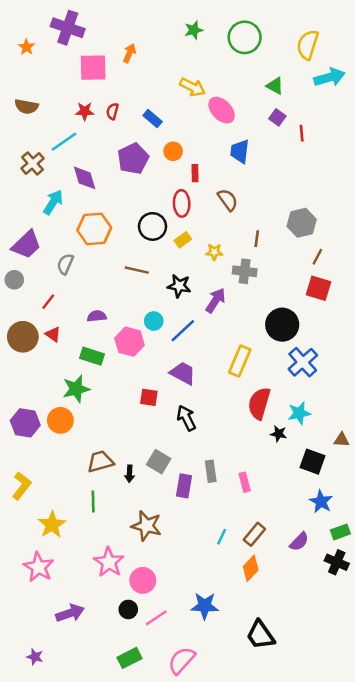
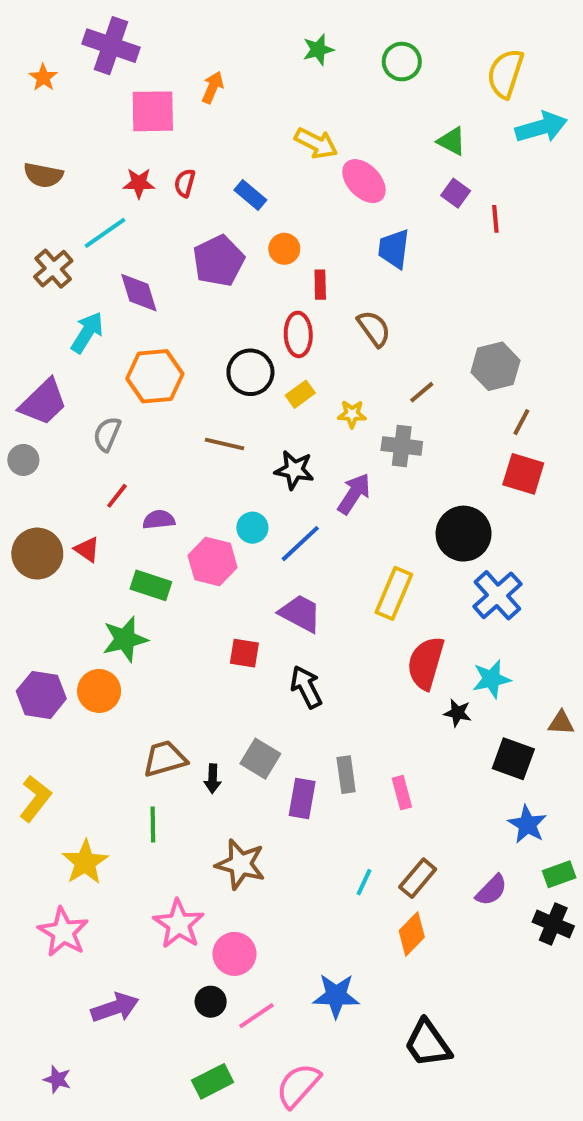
green circle: (245, 37) -> (402, 62), size x0.7
brown line: (257, 239) -> (422, 392), turned 42
red line: (48, 302) -> (117, 496), moved

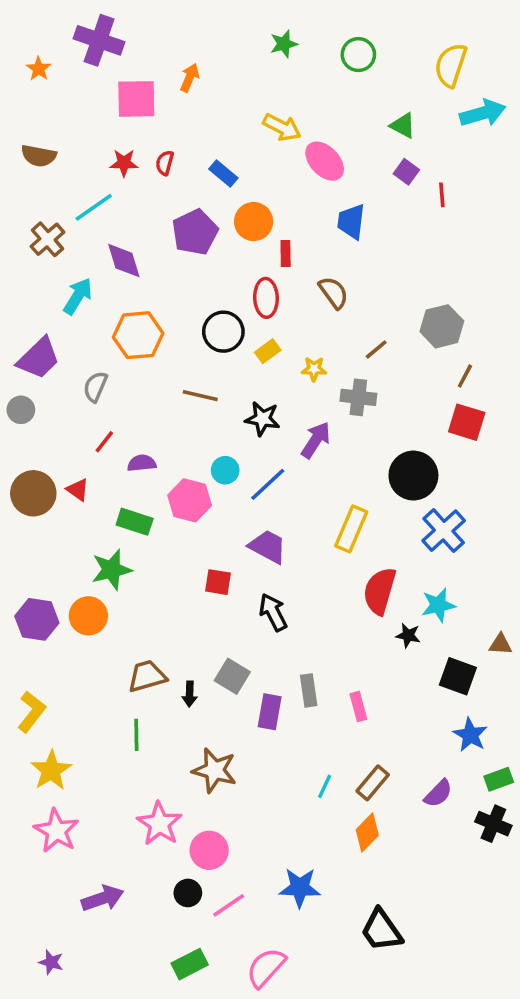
orange circle: (284, 249) -> (254, 222), size x1.4
yellow star: (85, 862) -> (51, 770), moved

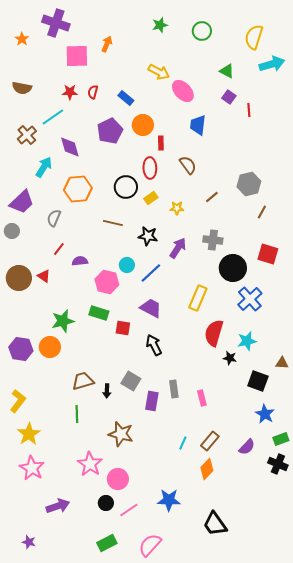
gray cross: (358, 397) -> (213, 240), moved
red square: (467, 422) -> (268, 254), moved
green rectangle: (135, 522) -> (99, 313), moved

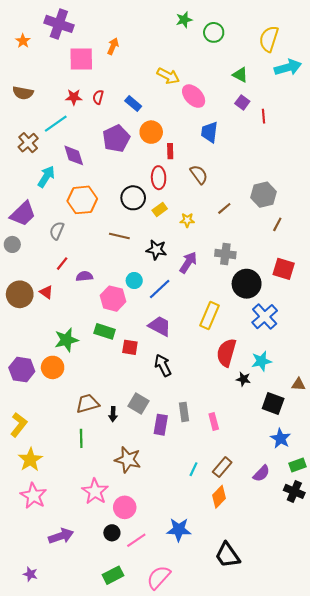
green star: (160, 25) -> (184, 20), moved

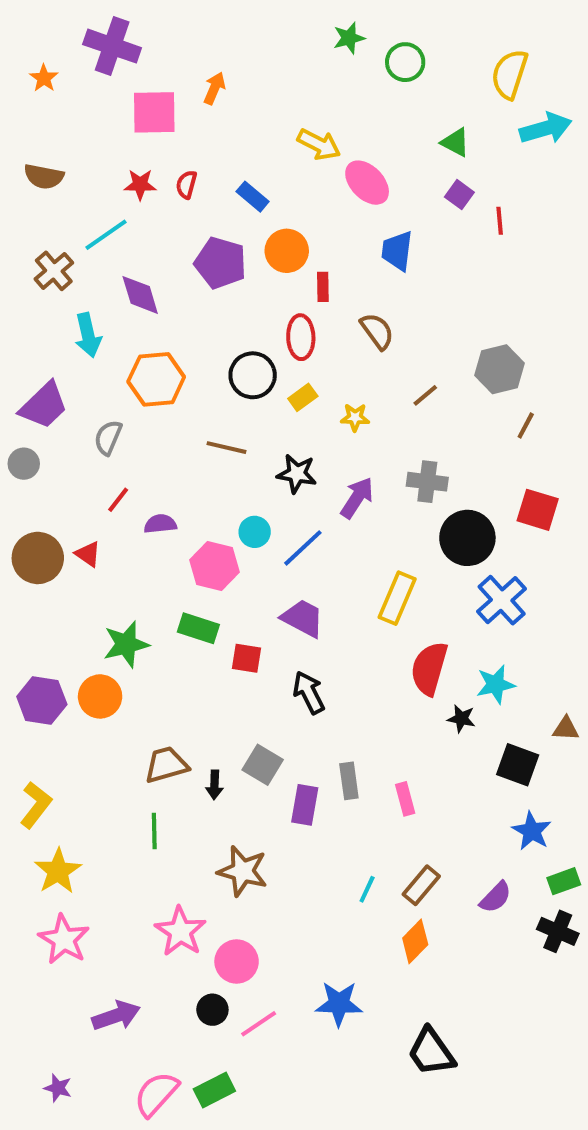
purple pentagon: (116, 138) -> (220, 263), turned -30
cyan arrow: (46, 177) -> (88, 335), turned 135
pink semicircle: (159, 577) -> (156, 1094), moved

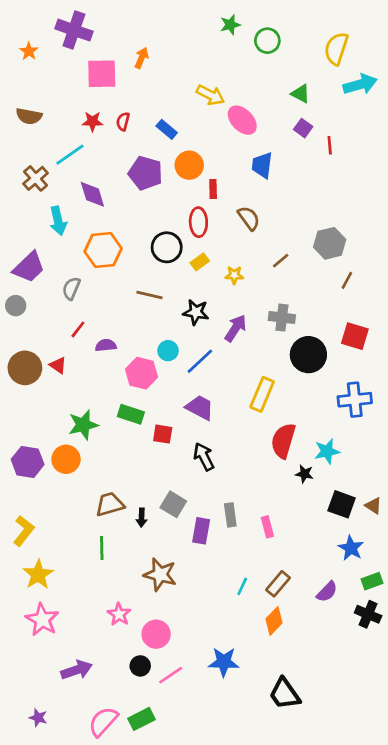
blue cross: (502, 600) -> (355, 400), moved, turned 36
brown triangle: (566, 729) -> (373, 506), moved, turned 30
pink star: (180, 931) -> (119, 614), size x0.7

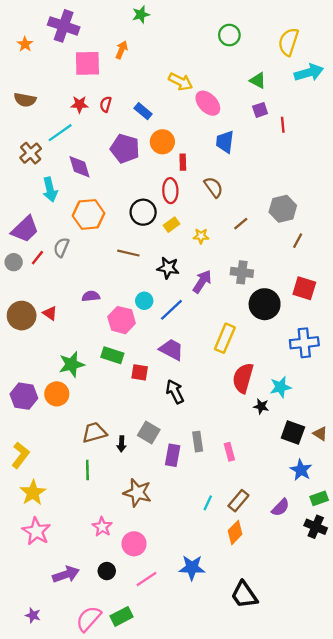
green star: (230, 25) -> (141, 15), moved
purple square: (303, 128) -> (260, 110), turned 35
red line: (78, 329) -> (37, 258), moved
black circle: (140, 666) -> (107, 571), moved

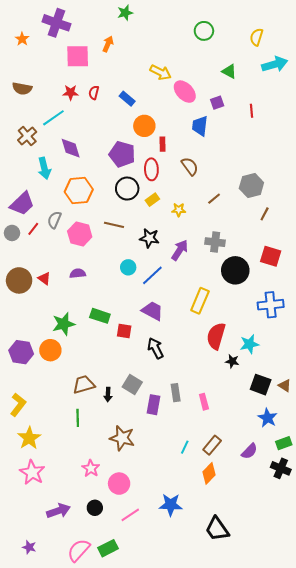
yellow semicircle: (288, 42) -> (256, 37), size x0.7
purple square: (260, 110) -> (217, 103), moved
purple pentagon: (125, 149) -> (122, 154), moved
purple semicircle: (91, 296) -> (78, 273), moved
pink hexagon: (122, 320) -> (80, 234), moved

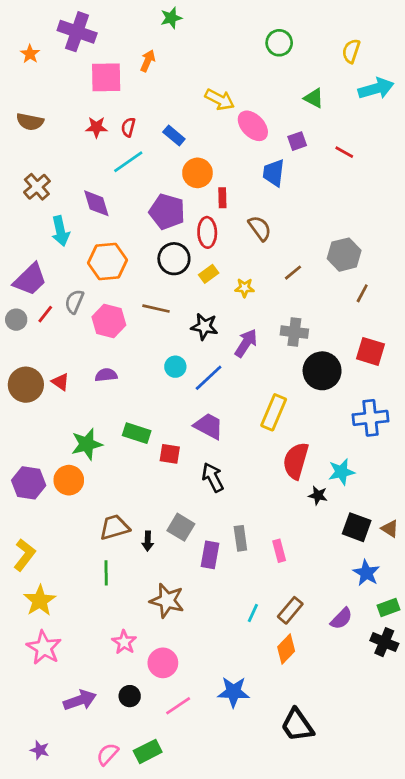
red line: (251, 111) -> (344, 152), turned -56
cyan line: (53, 118) -> (128, 162), moved
pink semicircle: (79, 550) -> (108, 754), size x0.7

